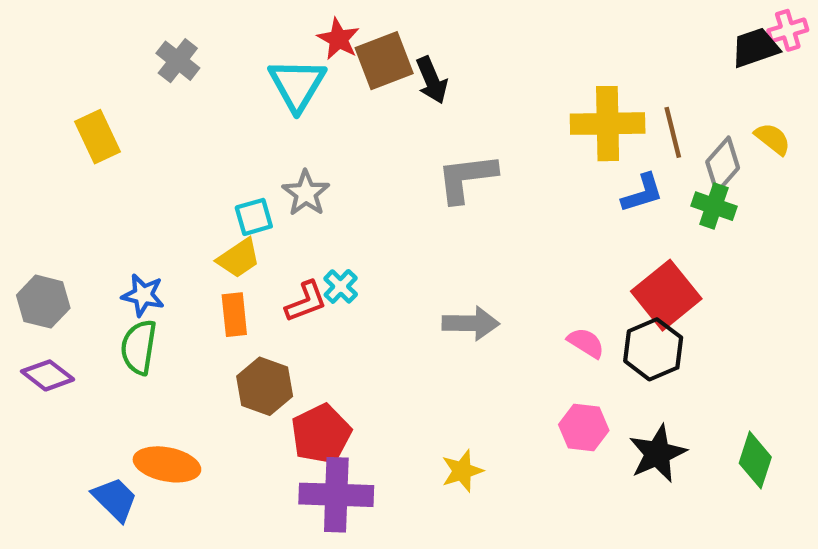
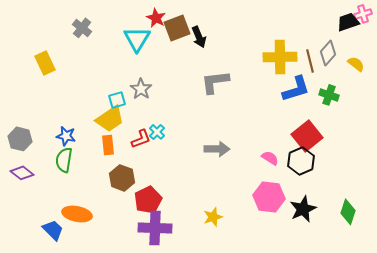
gray diamond: (723, 165) -> (328, 53), moved
blue L-shape: (642, 193) -> (296, 89), size x1.4
yellow trapezoid: (239, 258) -> (110, 119), size x1.4
pink hexagon: (584, 428) -> (269, 197), size x1.4

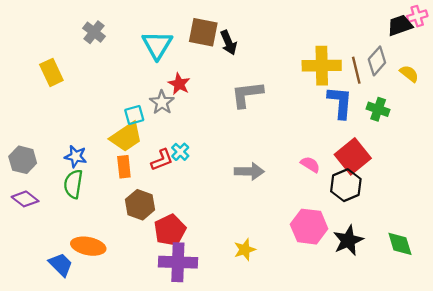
red star: (156, 18) -> (179, 84), moved
brown square: (177, 28) -> (203, 32), turned 32
blue L-shape: (296, 89) -> (340, 102), turned -68
pink semicircle: (270, 158) -> (310, 164), moved
green diamond: (348, 212) -> (400, 244), turned -35

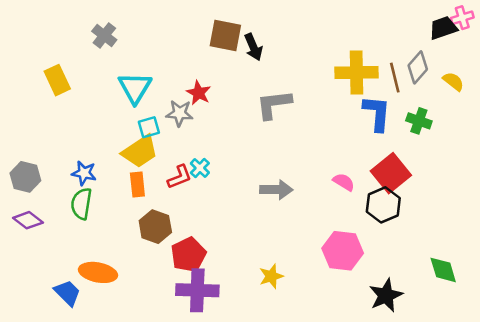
cyan triangle: (157, 45) -> (135, 88), moved
gray star: (162, 102) -> (179, 113), turned -30
black star: (348, 240) -> (386, 295), moved

